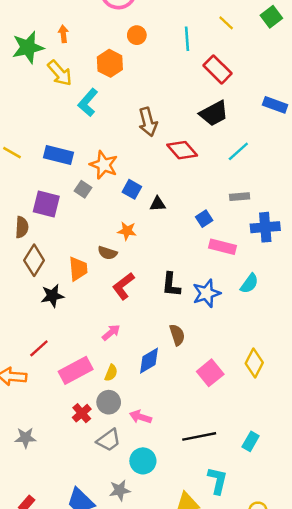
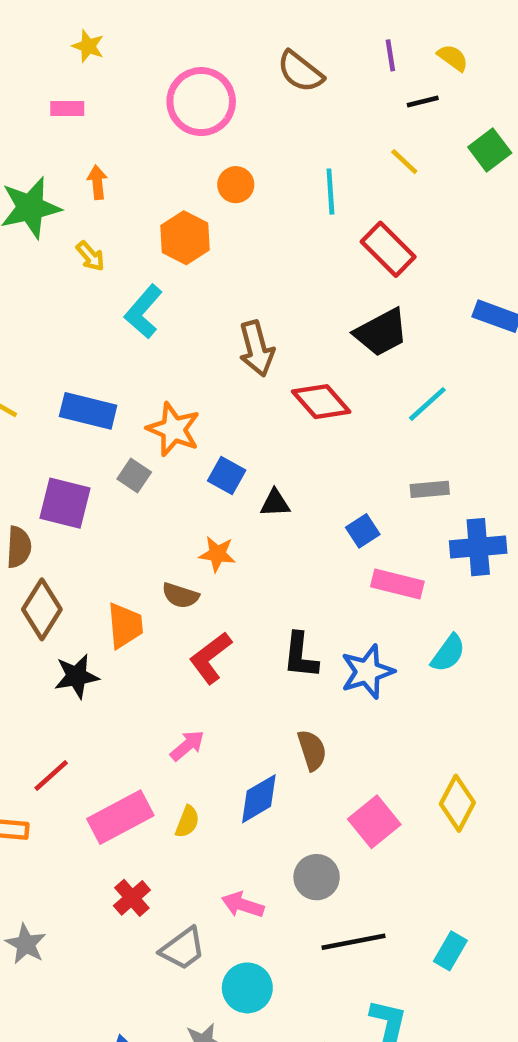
yellow arrow: (60, 73) -> (90, 256), size x0.6
gray circle: (109, 402) -> (317, 877), moved
gray star: (25, 438) -> (26, 944), turned 30

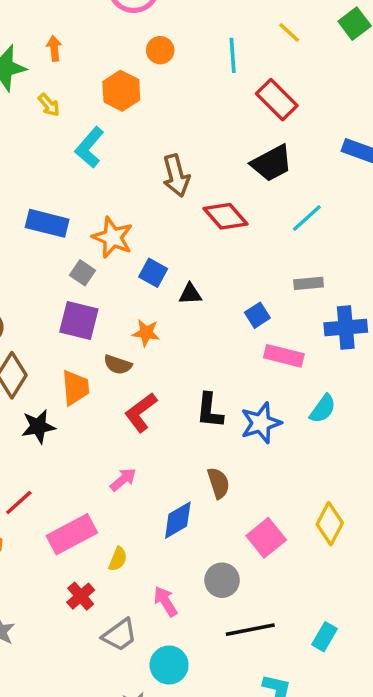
purple square: (65, 503) -> (79, 320), moved
yellow semicircle: (187, 822) -> (118, 559), moved
pink arrow: (243, 905) -> (165, 601), turned 40

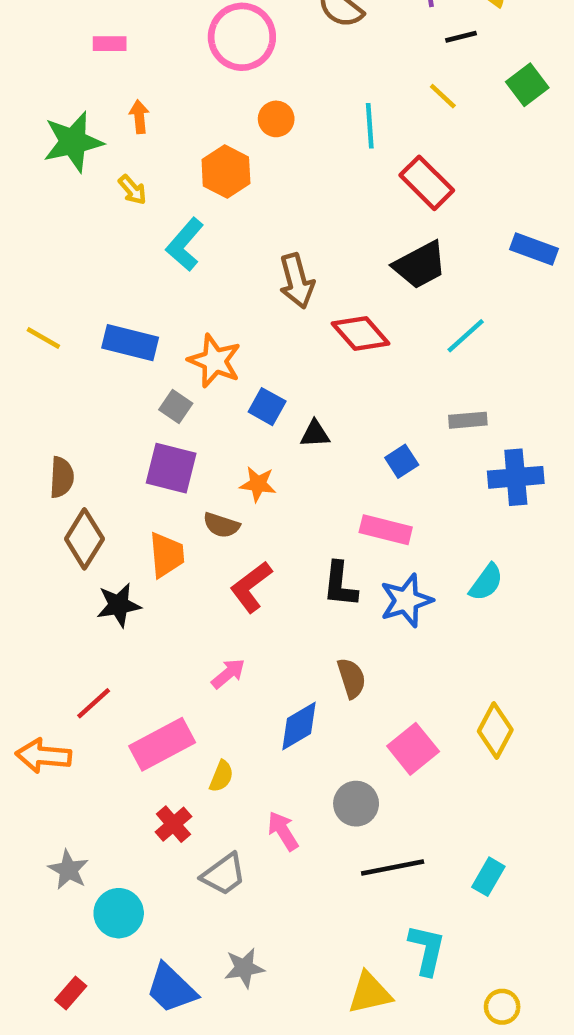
pink rectangle: (284, 356) -> (386, 530), moved
cyan circle: (169, 665) -> (119, 913), moved

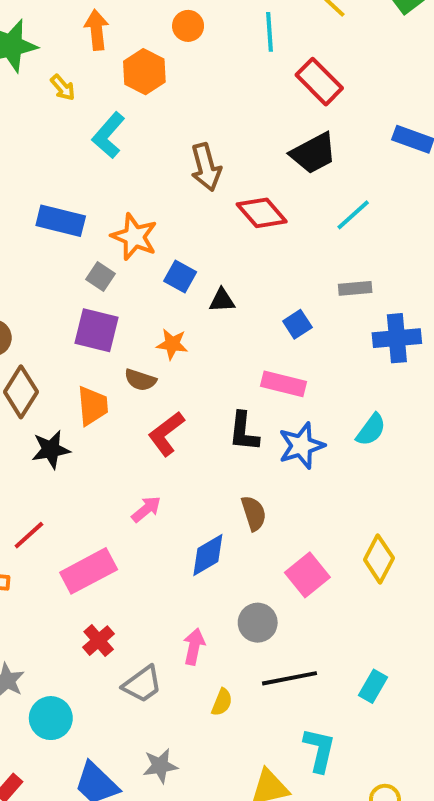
orange arrow: (139, 117) -> (97, 30), moved, size x1.4
yellow semicircle: (221, 776) -> (222, 702), moved
pink arrow: (283, 831) -> (194, 646), turned 44

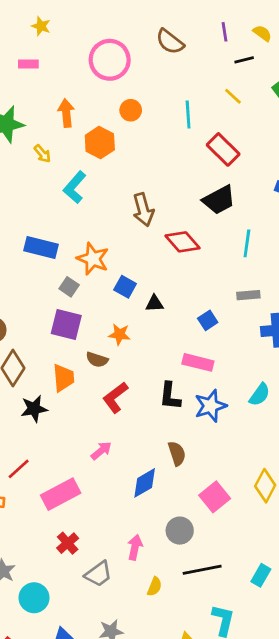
cyan line: (353, 215) -> (247, 243), turned -40

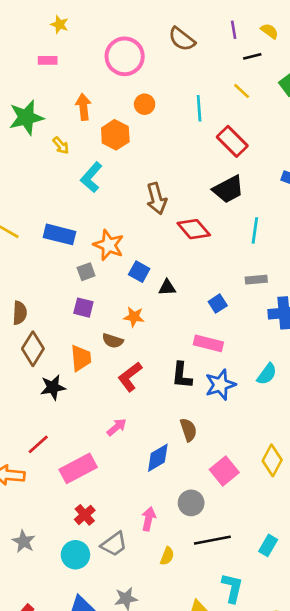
gray square: (69, 287) -> (86, 272), turned 36
purple square: (66, 325) -> (83, 308), size x0.7
cyan circle: (34, 598) -> (75, 555), moved

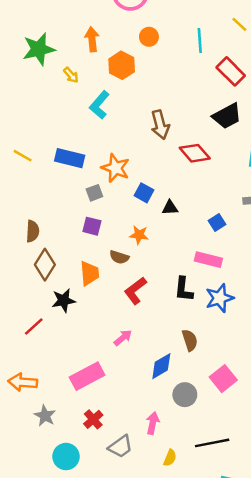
red line: (38, 444) -> (34, 327), moved
gray circle: (191, 503) -> (185, 395), moved
gray star: (24, 541) -> (45, 416), moved
cyan circle: (75, 555) -> (66, 457), moved

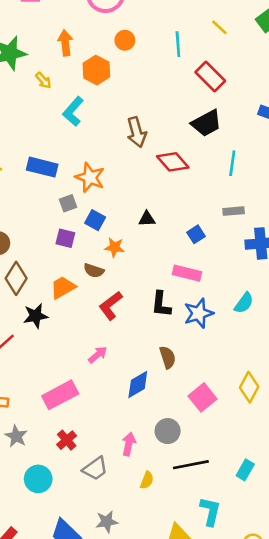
blue square: (144, 193) -> (95, 220), moved
orange trapezoid: (90, 273) -> (63, 287), turned -115
gray circle: (185, 395) -> (168, 431), moved

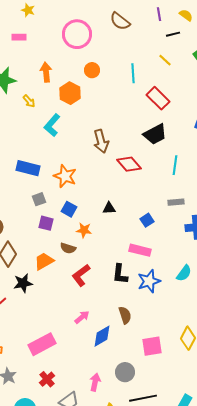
gray square: (68, 203) -> (39, 199), moved
pink arrow: (98, 355) -> (82, 317), moved
pink square: (203, 397) -> (152, 346), turned 30

